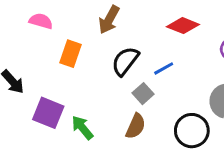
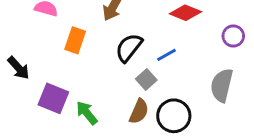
black circle: (192, 131) -> (174, 116), moved

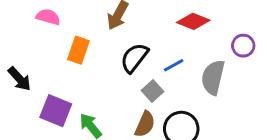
gray semicircle: (222, 85) -> (213, 77), moved

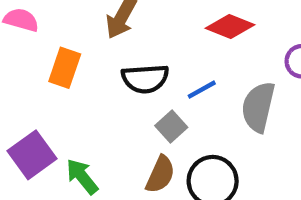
black semicircle: (134, 58) -> (145, 79), turned -132
purple square: (56, 111) -> (32, 155), turned 32

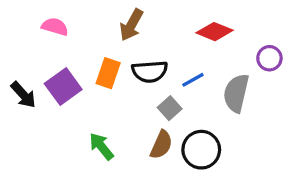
orange rectangle: (65, 68) -> (108, 73), moved
purple square: (32, 155) -> (63, 86), moved

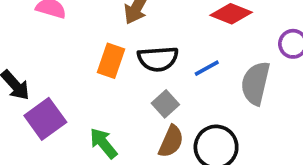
purple square: (63, 86) -> (45, 119), moved
gray square: (170, 108) -> (165, 104), moved

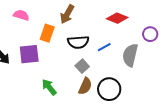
orange rectangle: (111, 61) -> (47, 33), moved
purple square: (45, 119) -> (29, 54), moved, turned 30

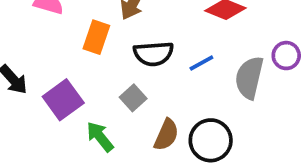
purple circle: (150, 34) -> (286, 56), moved
purple square: (29, 54) -> (63, 100), moved, turned -30
gray square: (82, 66) -> (133, 98), moved

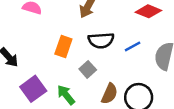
orange rectangle: (96, 37) -> (63, 46), moved
purple square: (63, 100) -> (33, 89), moved

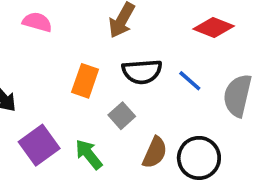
blue line: (133, 46) -> (190, 81), turned 70

